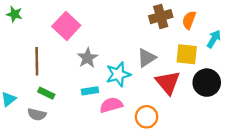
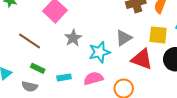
brown line: (37, 61) -> (30, 41), turned -55
red triangle: (168, 83) -> (142, 59), turned -30
cyan rectangle: (90, 91) -> (64, 77), moved

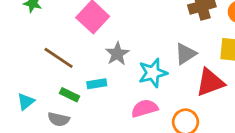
red triangle: (142, 59) -> (210, 82), turned -40
cyan rectangle: (64, 77) -> (97, 84), moved

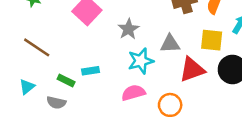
gray star: (117, 54) -> (128, 29), moved
gray triangle: (186, 54) -> (170, 44), turned 30
brown line: (59, 58) -> (37, 47), moved

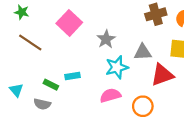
brown line: (37, 47) -> (30, 42), moved
cyan triangle: (27, 87) -> (16, 90), turned -32

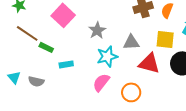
red triangle: (162, 75) -> (149, 63), turned 35
green rectangle: (51, 85) -> (46, 47), moved
pink semicircle: (110, 95) -> (101, 82), turned -36
gray semicircle: (42, 104) -> (36, 81), moved

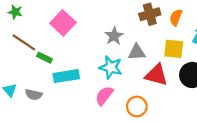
gray star: (97, 30) -> (114, 36), moved
cyan star: (107, 56) -> (111, 67), turned 30
cyan rectangle: (66, 64) -> (66, 76), size x1.6

